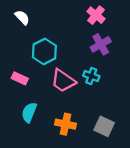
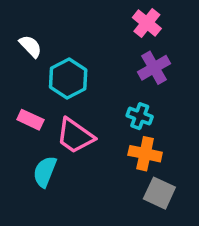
white semicircle: (22, 17) -> (30, 46), moved
pink trapezoid: (63, 81) -> (75, 136), moved
orange cross: (66, 124) -> (145, 154), moved

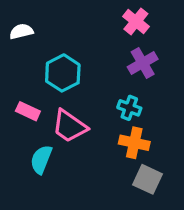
white semicircle: (30, 46) -> (21, 31), moved, turned -60

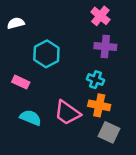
purple cross: (143, 63) -> (105, 47), turned 35
pink trapezoid: (69, 126) -> (67, 113), moved
cyan semicircle: (41, 159) -> (31, 118), turned 90

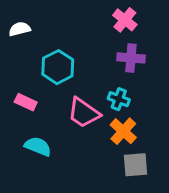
orange cross: (99, 105) -> (123, 131), turned 30
pink trapezoid: (67, 113) -> (84, 113), moved
gray square: (109, 132) -> (135, 165), turned -30

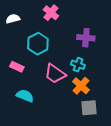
pink cross: (125, 20) -> (51, 13), moved

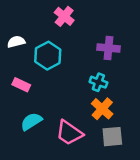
white semicircle: (13, 19) -> (16, 42), moved
pink trapezoid: (55, 74) -> (69, 133), moved
cyan semicircle: (25, 96) -> (31, 121), turned -54

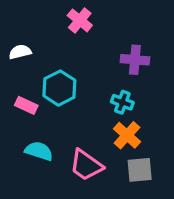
cyan hexagon: (48, 56) -> (59, 88), moved
cyan semicircle: (31, 121) -> (39, 151), turned 50

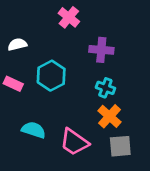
purple cross: (135, 60) -> (101, 50), moved
pink rectangle: (26, 105) -> (13, 84), moved

